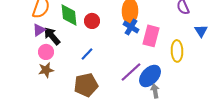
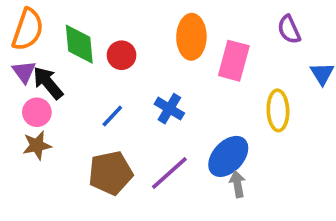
blue cross: (131, 27) -> (169, 109), moved
purple triangle: (39, 30) -> (24, 72), turned -32
pink rectangle: (151, 36) -> (234, 61), moved
purple line: (131, 72) -> (169, 173), moved

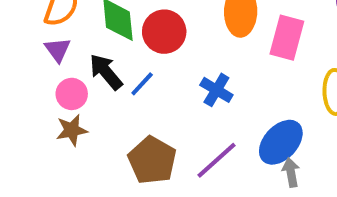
red circle: (122, 55) -> (164, 32), size x1.4
black arrow: (48, 83) -> (106, 72), moved
blue line: (112, 116) -> (142, 84), moved
brown pentagon: (110, 173) -> (152, 160), turned -30

